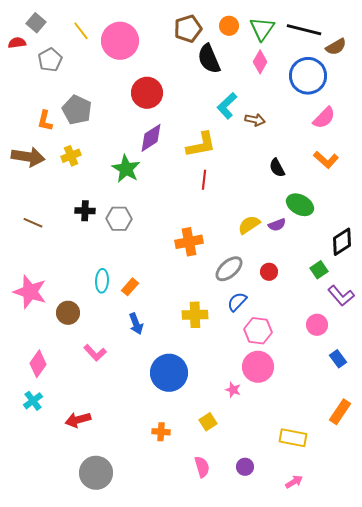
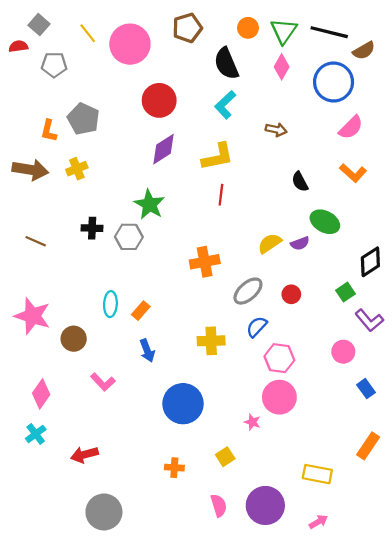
brown pentagon: (188, 29) -> (187, 28), moved
gray pentagon: (50, 60) -> (54, 65), turned 30
cyan L-shape: (227, 106) -> (225, 105), moved
green star: (126, 169) -> (149, 204), moved
purple circle: (245, 467) -> (265, 505), size x2.0

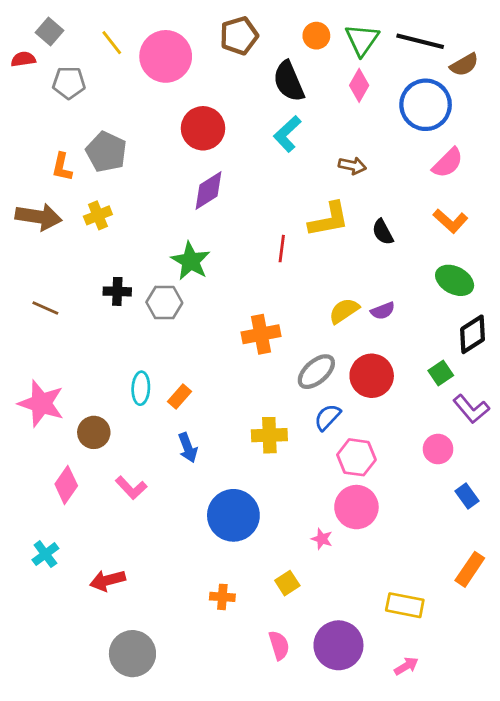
yellow L-shape: (218, 157) -> (329, 220), moved
green ellipse: (325, 222) -> (455, 280), moved
red circle: (291, 294) -> (372, 376), size x1.8
pink diamond: (41, 394) -> (66, 485), moved

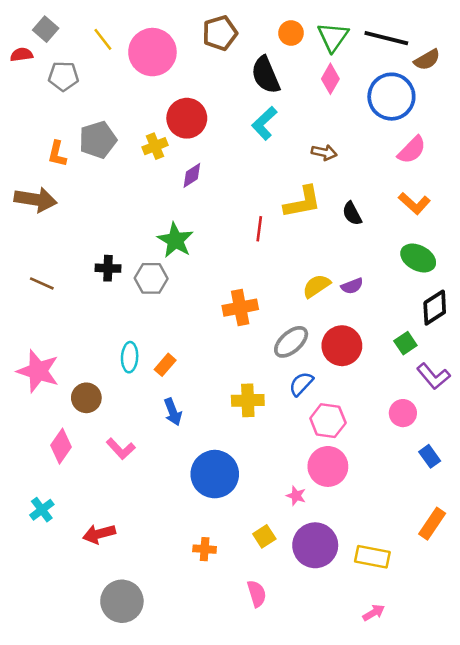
gray pentagon: (106, 152) -> (98, 140), turned 30
purple diamond: (209, 191) -> (192, 175), size x0.7
yellow cross: (98, 215) -> (155, 146), moved
purple circle: (338, 645) -> (315, 545), moved

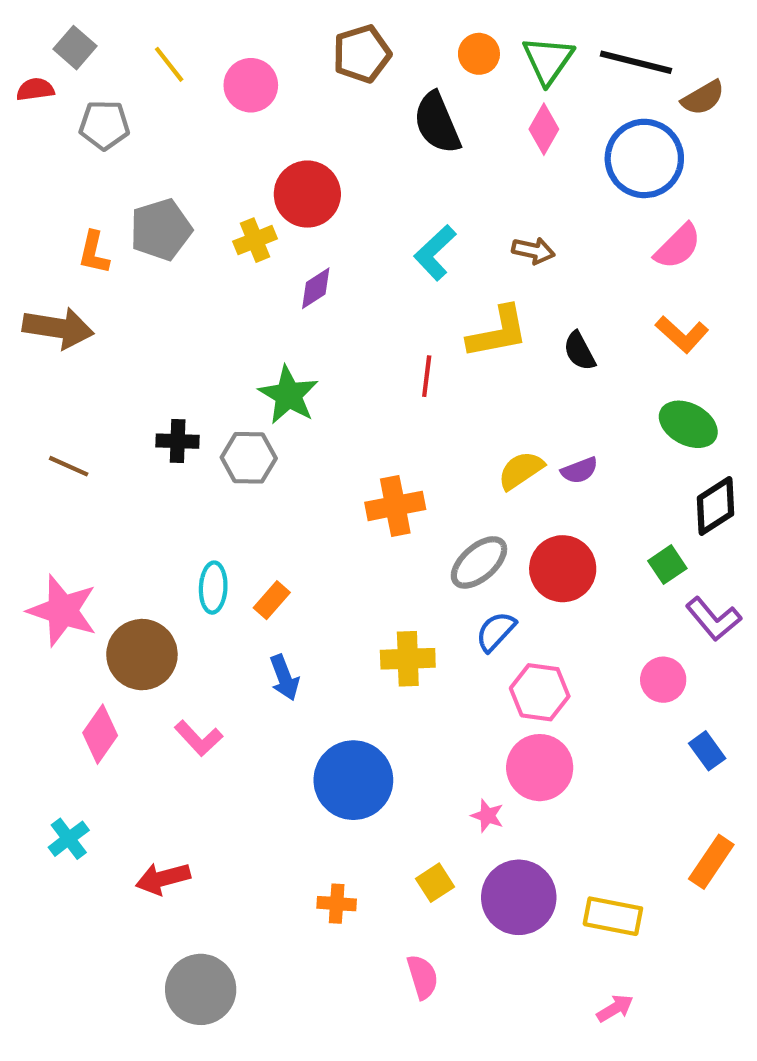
pink circle: (152, 52) -> (251, 85), size x0.7
cyan L-shape: (264, 123) -> (435, 253), moved
brown circle: (86, 398) -> (142, 655), size x1.4

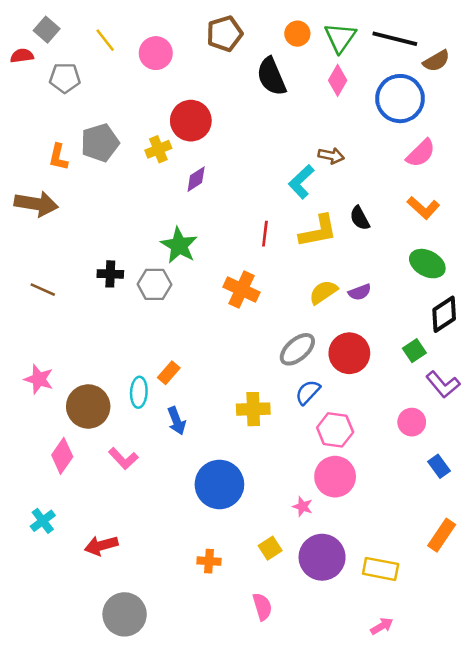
cyan L-shape: (435, 253) -> (301, 182), moved
yellow L-shape: (498, 332) -> (318, 231), moved
orange cross: (395, 506) -> (241, 290), moved, turned 36
cyan ellipse: (213, 588) -> (139, 392), moved
pink star: (62, 611) -> (39, 379), size x0.7

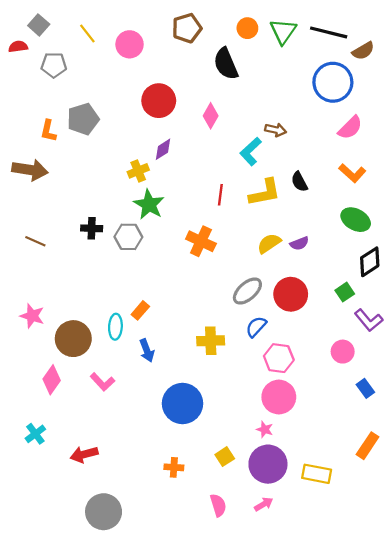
pink diamond: (338, 80) -> (211, 116), moved
yellow cross: (158, 149) -> (138, 171), moved
pink star: (303, 507) -> (265, 429), moved
pink arrow: (382, 626) -> (264, 504), moved

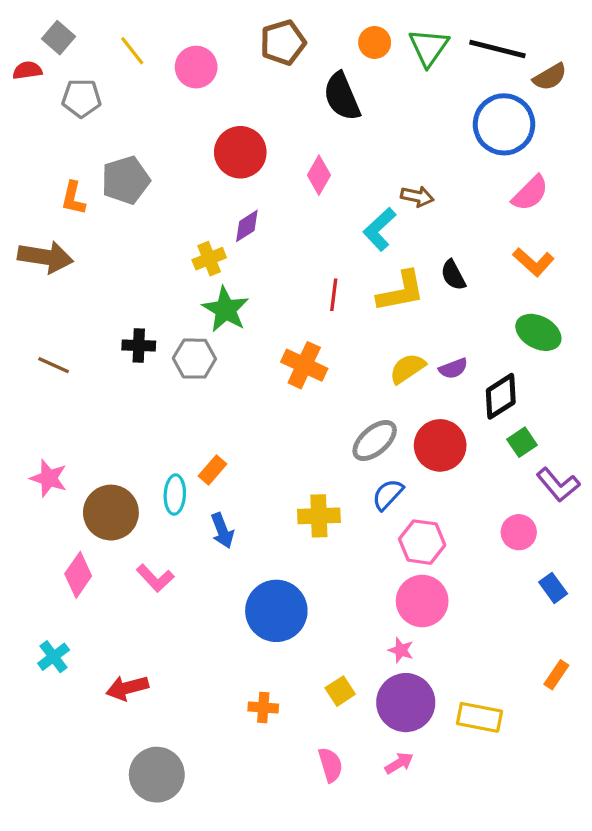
black diamond: (370, 262) -> (501, 396), moved
orange rectangle: (368, 446) -> (556, 675), size x0.7

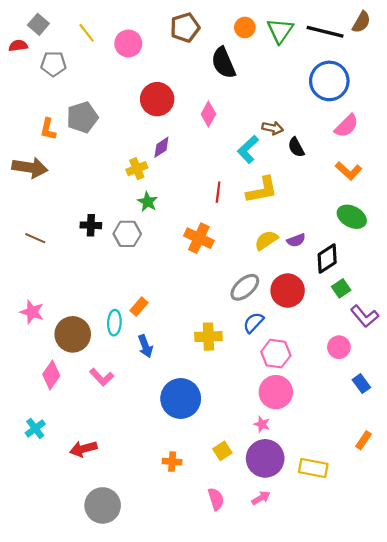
brown semicircle: (550, 77) -> (361, 22), moved, turned -30
black semicircle: (453, 275) -> (296, 147), moved
green star: (226, 309) -> (148, 202), size x0.7

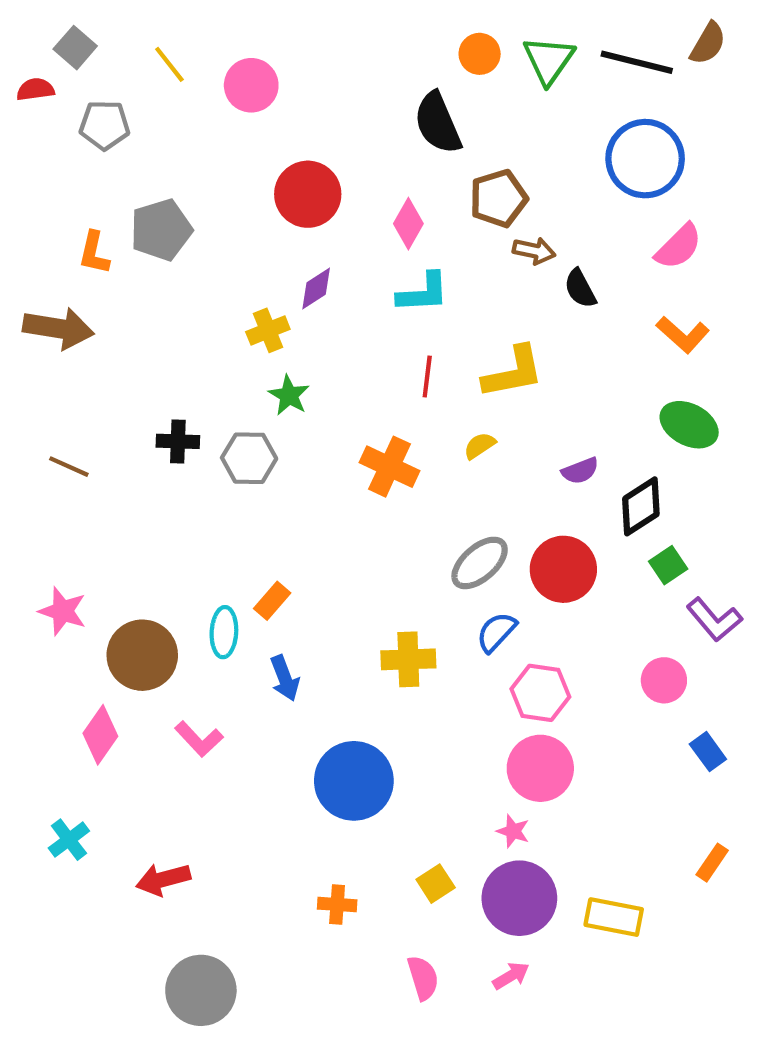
brown pentagon: (185, 27) -> (498, 198), moved
cyan L-shape: (248, 149) -> (423, 293), moved, turned -140
yellow semicircle: (266, 240) -> (480, 446), moved, size x0.7

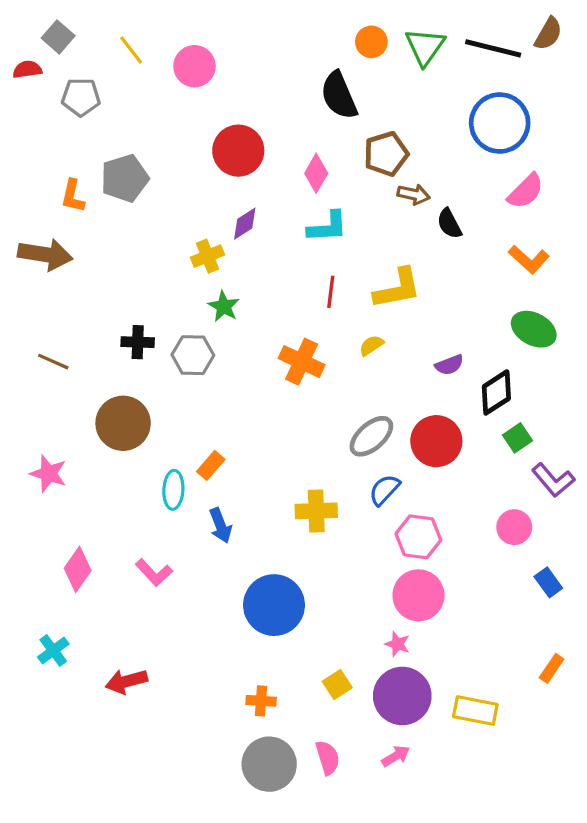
brown circle: (142, 655) -> (123, 423), moved
gray circle: (201, 990) -> (269, 764), moved

